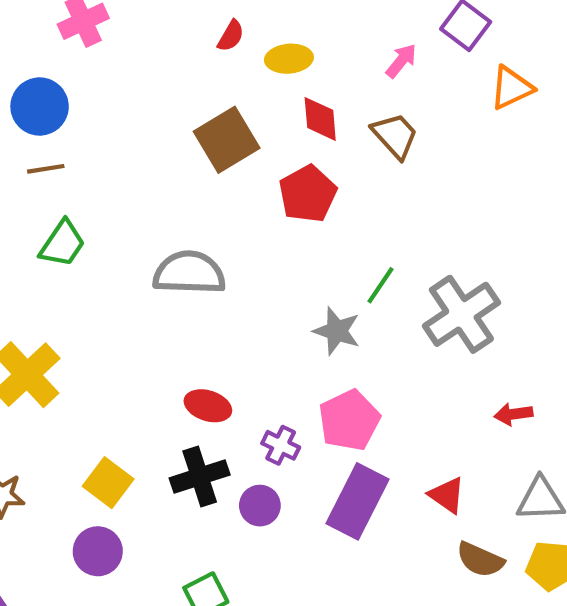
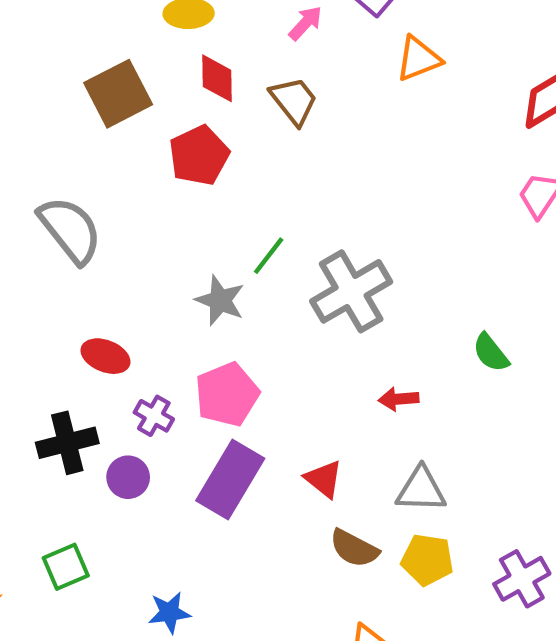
gray semicircle: (189, 273) -> (70, 230), turned 46
red ellipse: (208, 406) -> (105, 356), moved

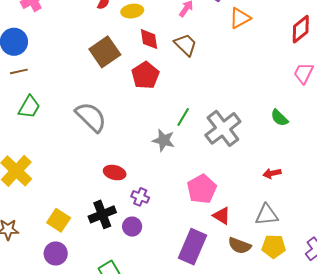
green semicircle: (491, 353) -> (279, 118), moved
pink pentagon: (227, 394) -> (202, 189), moved
red arrow: (399, 399) -> (272, 173), moved
purple rectangle: (230, 479) -> (193, 247), moved

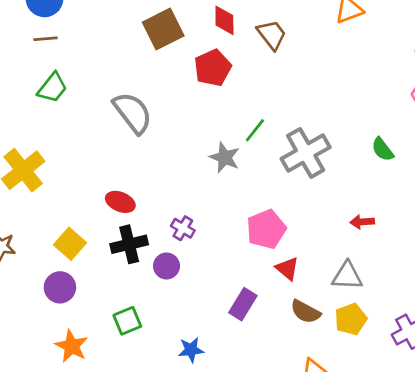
red ellipse: (115, 173) -> (120, 202), moved
yellow pentagon: (274, 246) -> (351, 319), turned -30
purple rectangle: (193, 247) -> (243, 304), size x0.7

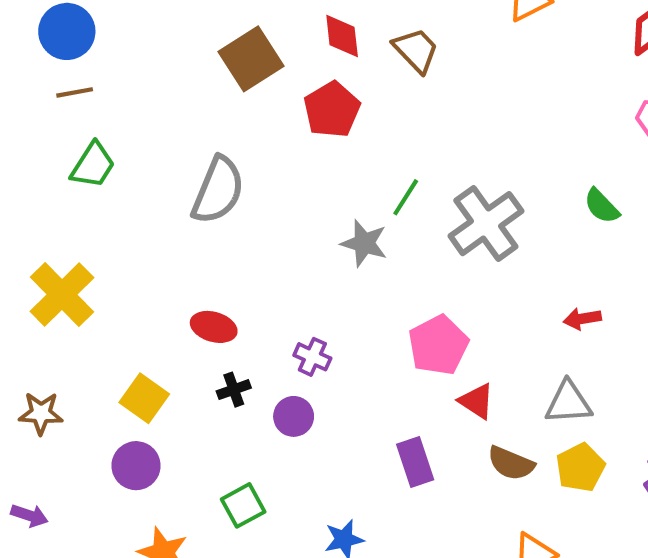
gray semicircle: (133, 113) -> (218, 190), turned 66
black cross: (129, 244) -> (234, 390), size x0.6
purple rectangle: (243, 304) -> (415, 462), turned -44

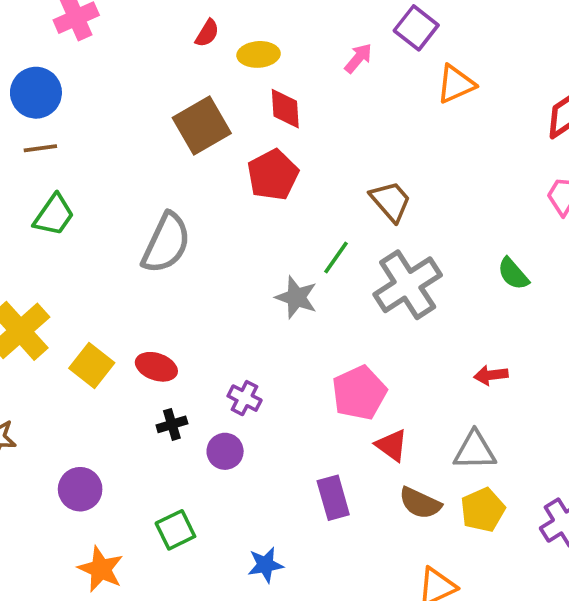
brown trapezoid: (416, 50) -> (391, 201), moved
yellow square: (144, 398) -> (92, 366), moved

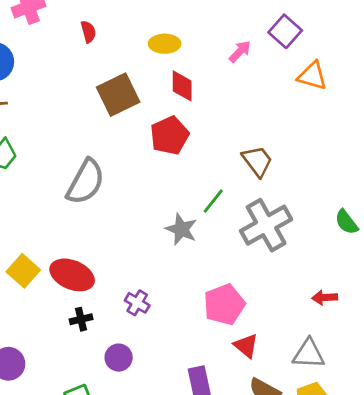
red semicircle: (207, 33) -> (88, 32), moved, turned -50
orange triangle: (456, 84) -> (312, 76), turned 36
red ellipse: (156, 367) -> (72, 275), size x1.4
purple circle: (225, 451) -> (119, 358), moved

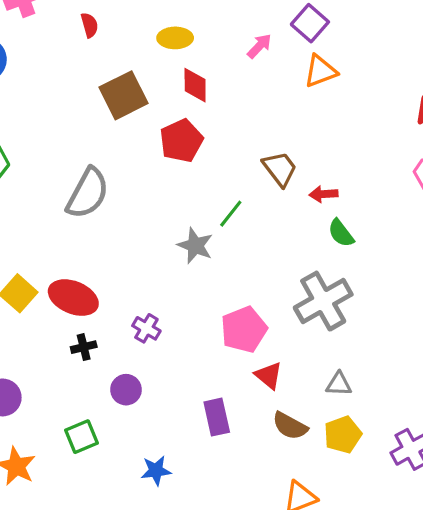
orange triangle: (312, 76) -> (320, 71), moved, turned -36
green semicircle: (346, 222) -> (341, 233), moved
gray cross: (266, 225) -> (323, 301), moved
red arrow: (325, 298) -> (324, 194), moved
gray triangle: (309, 354) -> (339, 384), size x0.7

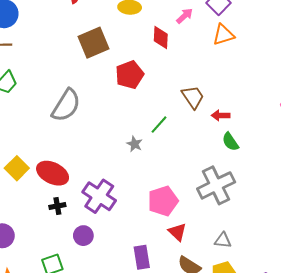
red diamond: (195, 85) -> (161, 37), moved
gray star: (195, 246) -> (135, 144), size x0.7
purple cross: (146, 328) -> (99, 196), size x1.8

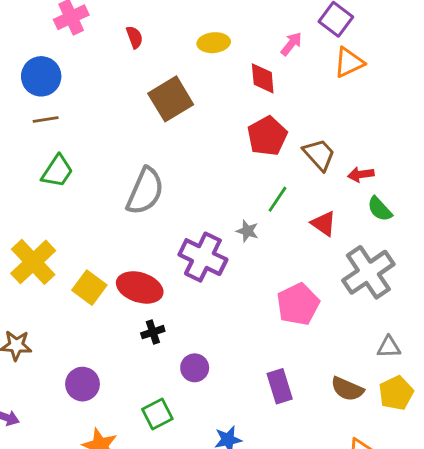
red pentagon: (130, 75) -> (267, 136), moved
purple cross: (99, 196) -> (203, 257), moved
red triangle: (177, 232) -> (324, 224), moved

